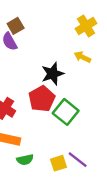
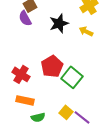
black star: (53, 74) -> (59, 23), moved
yellow square: (59, 163) -> (66, 112), moved, turned -32

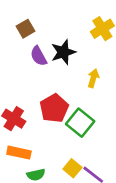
purple semicircle: (25, 18) -> (39, 56), moved
yellow arrow: (86, 31) -> (93, 78), moved, turned 80

